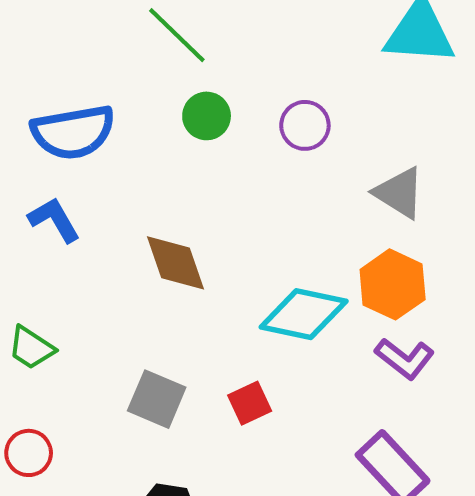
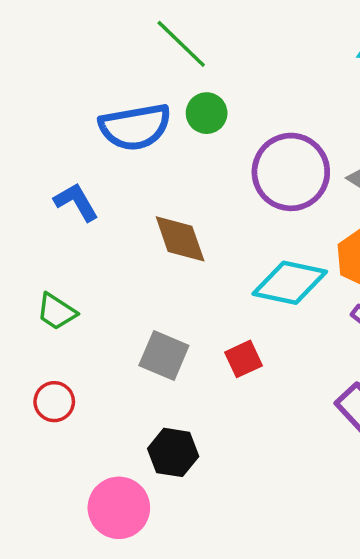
purple circle: (305, 125) -> (291, 172), moved, size x1.8
blue semicircle: (73, 132) -> (135, 127), moved

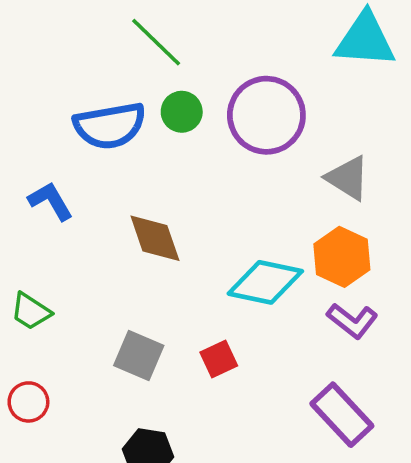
purple circle: (291, 172) -> (266, 115), moved

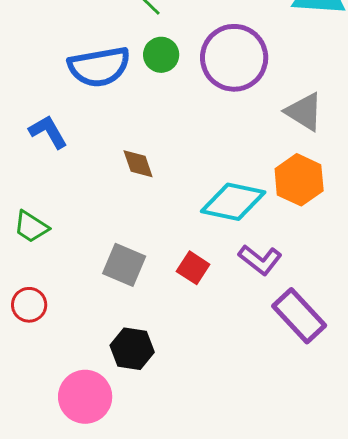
brown diamond: (155, 238) -> (138, 164), size x0.7
purple L-shape: (352, 321) -> (260, 260), moved
red square: (219, 359) -> (193, 268), turned -32

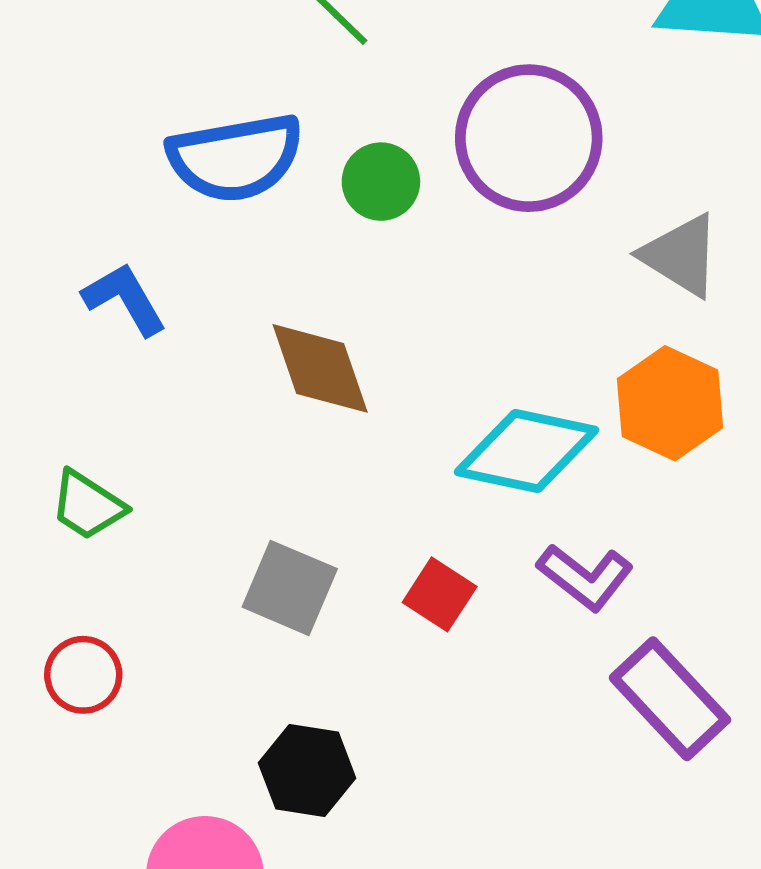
green circle: (161, 55) -> (381, 182), moved
brown diamond: (138, 164) -> (320, 368), size x1.5

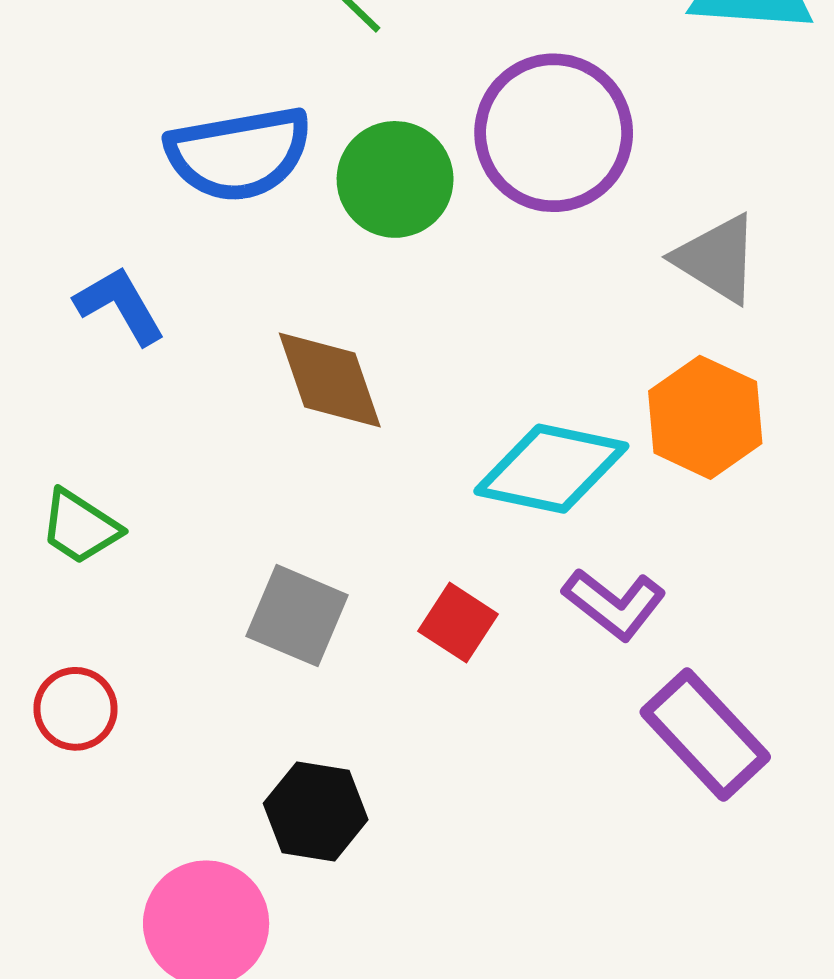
green circle: (381, 182) -> (395, 179), size x1.4

